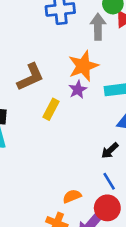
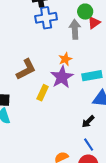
orange star: (83, 66) -> (65, 59), size x0.6
purple star: (78, 90) -> (62, 77), size x1.6

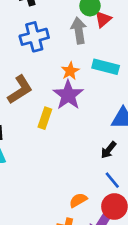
blue cross: (46, 18) -> (34, 37), moved
cyan rectangle: (92, 76) -> (106, 67), moved, turned 30

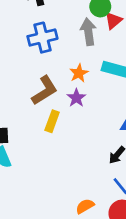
brown L-shape: (20, 90) -> (45, 90), moved
purple star: (68, 95) -> (76, 98), size x0.6

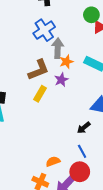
gray arrow: (88, 32) -> (58, 48), moved
blue cross: (42, 38) -> (44, 30), turned -30

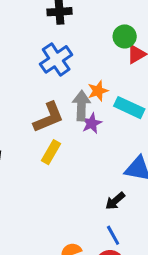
gray arrow: (58, 48) -> (81, 106), moved
orange star: (66, 62) -> (98, 91), moved
purple star: (61, 80) -> (92, 123), moved

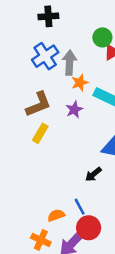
gray arrow: (81, 106) -> (69, 63), moved
blue line: (113, 235) -> (80, 207), moved

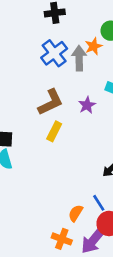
orange star: (80, 83) -> (94, 46), moved
orange semicircle: (56, 215) -> (76, 213), turned -35

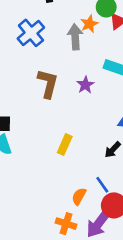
blue cross: (54, 53) -> (31, 33), moved
brown L-shape: (51, 102) -> (48, 84), turned -48
yellow rectangle: (54, 131) -> (65, 145), moved

